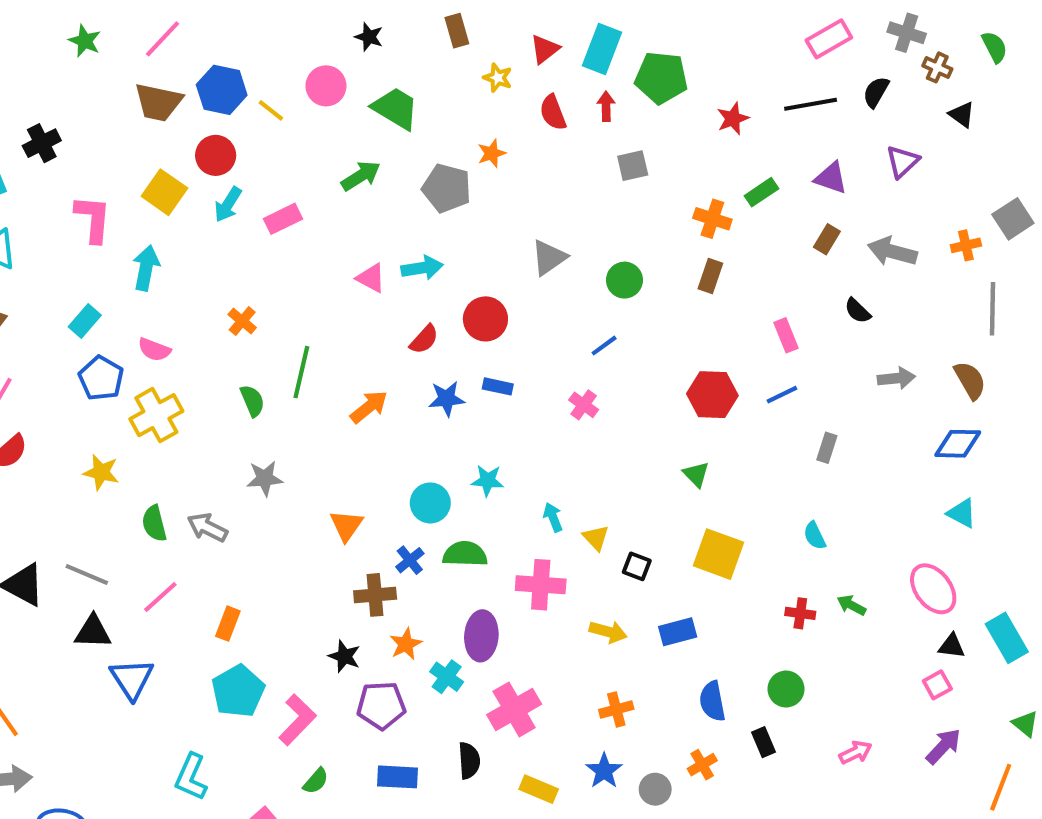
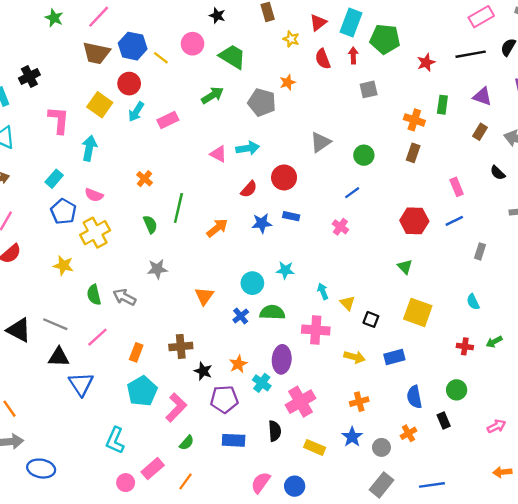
green rectangle: (761, 192) -> (442, 105), turned -48
brown cross: (375, 595) -> (181, 346), moved
green arrow: (851, 605) -> (494, 342), turned -56

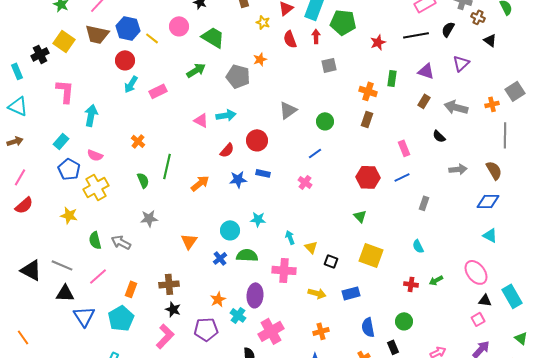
yellow square: (100, 105) -> (64, 41), moved
black star: (203, 371) -> (173, 309), moved
cyan pentagon: (142, 391) -> (121, 318), moved

